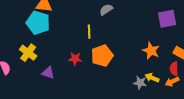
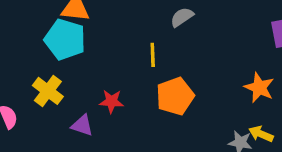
red star: (75, 59) -> (111, 101), moved

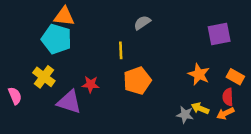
purple triangle: (82, 125) -> (69, 102), size x1.5

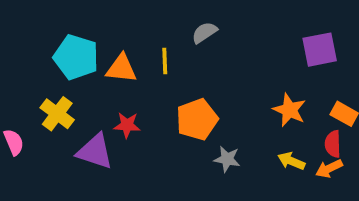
orange triangle: (64, 16) -> (121, 68), moved
yellow line: (121, 50) -> (165, 61), moved
gray star: (185, 115) -> (227, 159), moved

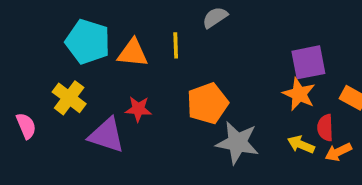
purple square: (320, 50) -> (308, 62), moved
red semicircle: (333, 144) -> (325, 128), moved
gray star: (227, 159) -> (237, 143), size x1.6

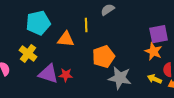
cyan pentagon: (88, 42) -> (38, 23), turned -30
orange triangle: (133, 53) -> (66, 39), moved
red star: (138, 109) -> (66, 75), moved

